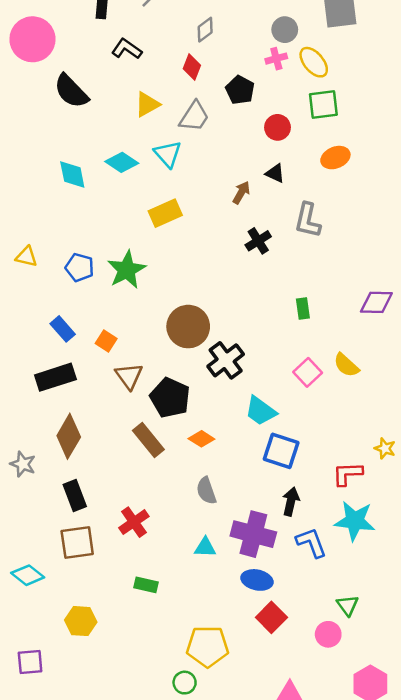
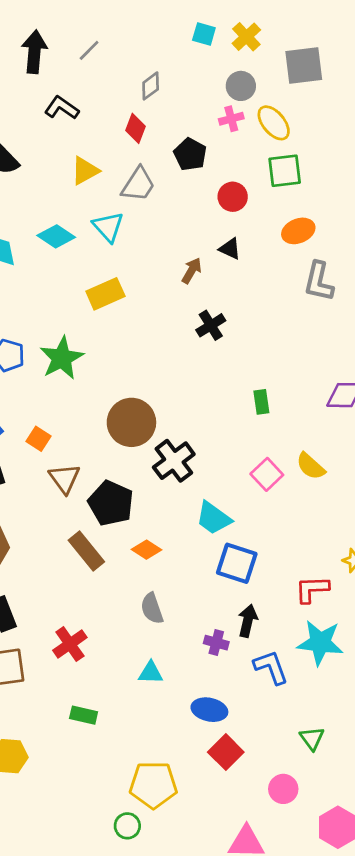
gray L-shape: (308, 220) -> (319, 282), moved
purple cross: (253, 534) -> (216, 643), moved, size x0.5
pink circle: (328, 634) -> (283, 789), moved

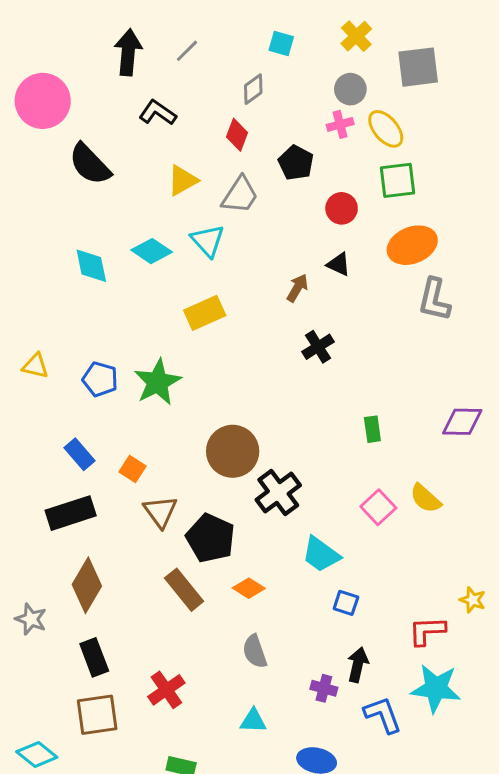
cyan square: (204, 34) -> (281, 43), moved
orange ellipse: (298, 231) -> (412, 245), size x1.4
blue square: (237, 563) -> (346, 603), size x0.6

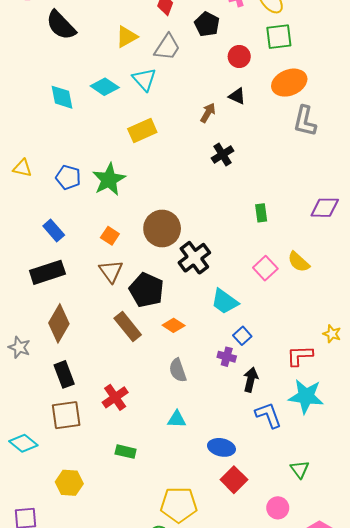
orange square: (133, 469) -> (110, 236), moved
blue square: (346, 603) -> (242, 336), turned 30
purple cross: (324, 688) -> (227, 357), moved

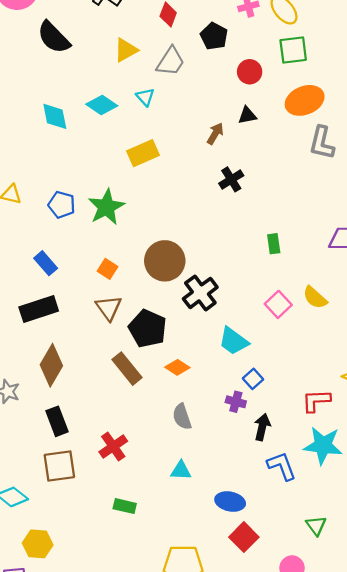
cyan triangle: (144, 79) -> (145, 97), size x0.7
black triangle: (237, 96) -> (247, 115), turned -36
yellow hexagon: (69, 483) -> (38, 544), moved

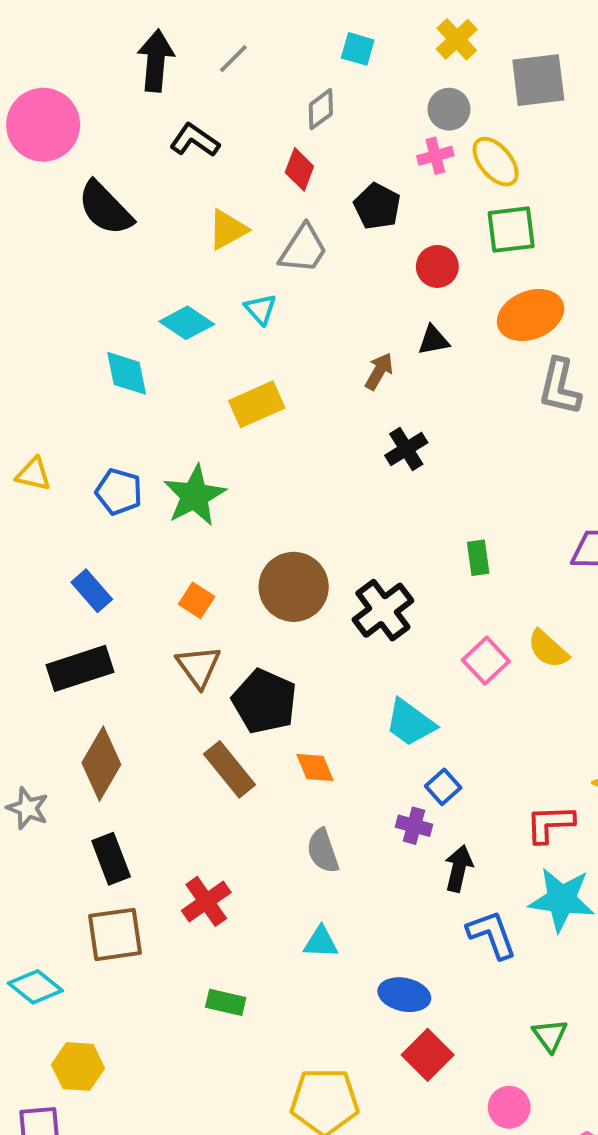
cyan diamond: (55, 116) -> (127, 373), moved
black cross: (200, 293) -> (383, 610), moved
orange diamond: (177, 367) -> (315, 767), turned 35

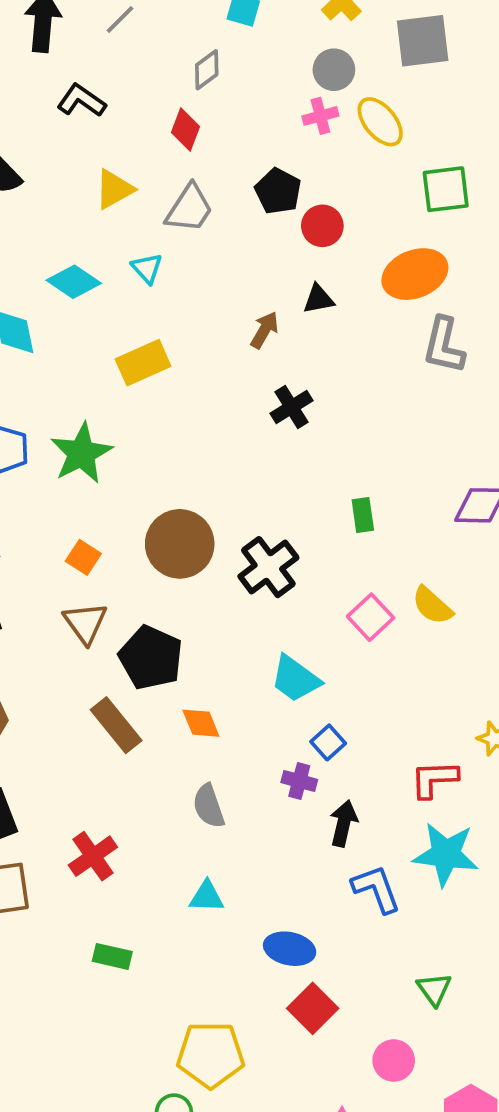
black pentagon: (377, 206) -> (278, 191), moved
green square: (511, 230) -> (446, 189), moved

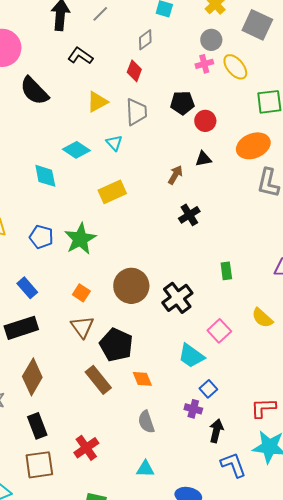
gray square: (423, 41) -> (257, 25), turned 32
black pentagon: (278, 191) -> (182, 103), turned -30
gray trapezoid: (189, 208) -> (136, 112), turned -36
pink square: (371, 617) -> (219, 331), moved

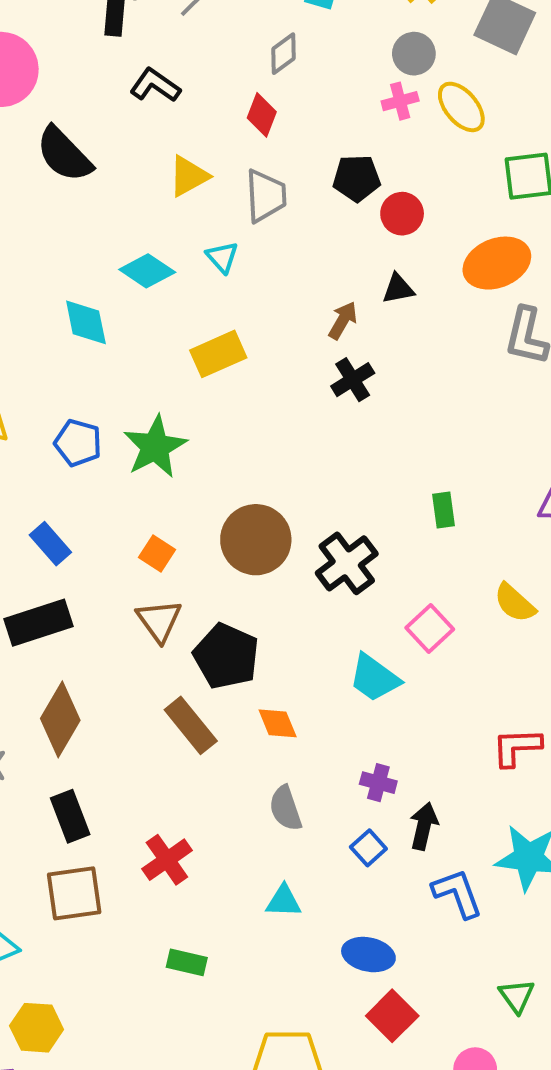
black cross: (189, 215) -> (353, 380), moved
blue square: (208, 389) -> (368, 848), moved
red L-shape: (263, 408) -> (517, 747), moved

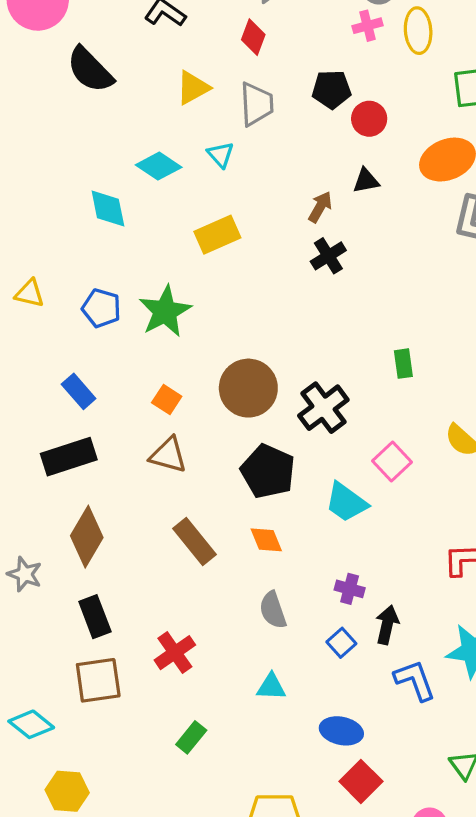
yellow ellipse: (461, 107) -> (418, 31), turned 36
brown triangle: (159, 621) -> (168, 455), turned -39
black pentagon: (226, 656) -> (268, 471), moved
green rectangle: (187, 962) -> (191, 737), turned -64

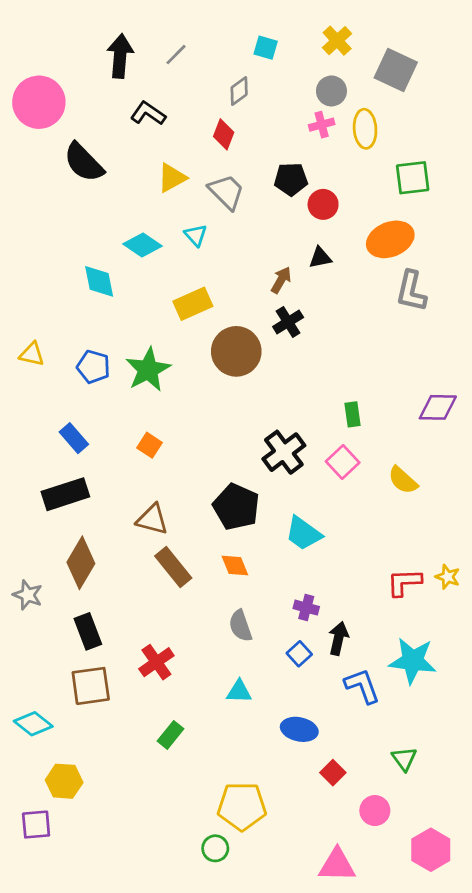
gray trapezoid: (256, 104) -> (226, 192), turned -42
brown circle: (248, 388) -> (236, 351), moved
brown triangle: (168, 455) -> (152, 519), moved
pink square: (392, 462) -> (343, 462), moved
red square: (361, 781) -> (333, 773), moved, size x0.7

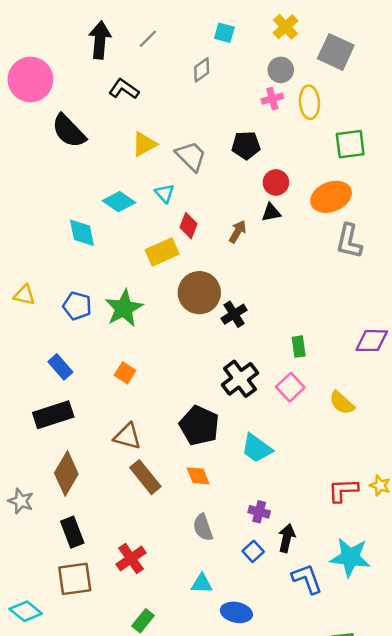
red diamond: (224, 134) -> (189, 226), moved
red circle: (323, 204) -> (276, 182), moved
black cross: (288, 322) -> (234, 314), moved
blue ellipse: (299, 729) -> (236, 612), moved

